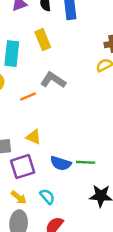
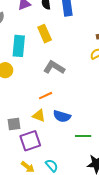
orange line: (28, 97) -> (46, 96), moved
blue semicircle: (61, 163) -> (62, 116), moved

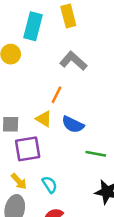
orange line: (46, 96) -> (57, 95), turned -48

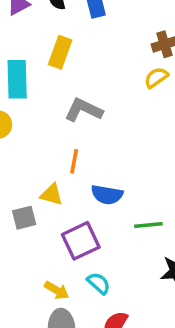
yellow rectangle: (68, 16) -> (60, 52), turned 50
yellow triangle: (44, 119) -> (52, 195), moved
purple square: (28, 149) -> (81, 241), moved

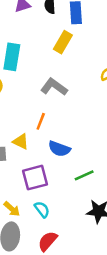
yellow rectangle: (60, 52) -> (63, 42), moved
green line: (148, 225) -> (84, 175), turned -30

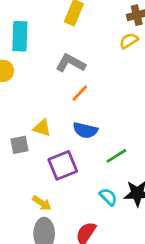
orange line: (41, 121) -> (80, 93), moved, turned 30
cyan semicircle: (42, 209) -> (108, 197), moved

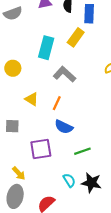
cyan rectangle: (20, 36) -> (46, 48), moved
orange line: (80, 93) -> (57, 103), moved, turned -32
yellow triangle: (42, 128) -> (32, 99), moved

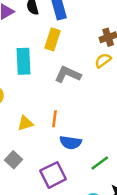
gray L-shape: (65, 74) -> (68, 74), moved
yellow triangle: (32, 99) -> (25, 123), turned -32
gray square: (12, 126) -> (13, 160), turned -32

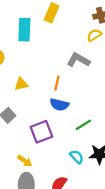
gray L-shape: (68, 74) -> (78, 60), moved
orange line: (55, 119) -> (57, 83), moved

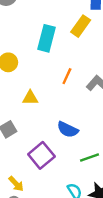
orange line: (57, 83) -> (67, 76), moved
purple square: (41, 132) -> (41, 155), turned -30

